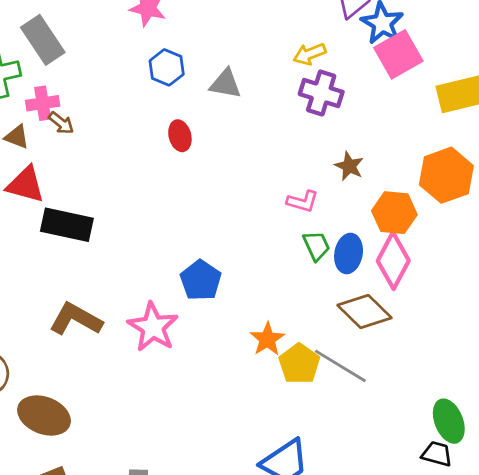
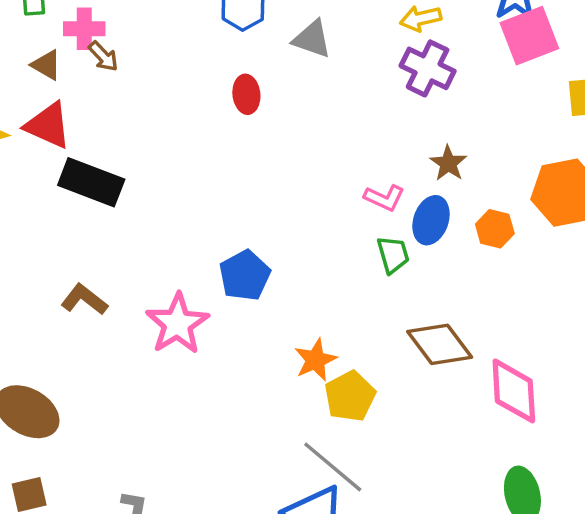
orange hexagon: (394, 213) -> (495, 229), size x0.7
blue ellipse: (349, 253) -> (431, 220), moved
pink diamond: (393, 261) -> (514, 391), moved, turned -40
brown L-shape: (76, 319) -> (84, 300), size x0.7
gray line: (340, 366) -> (333, 467), moved

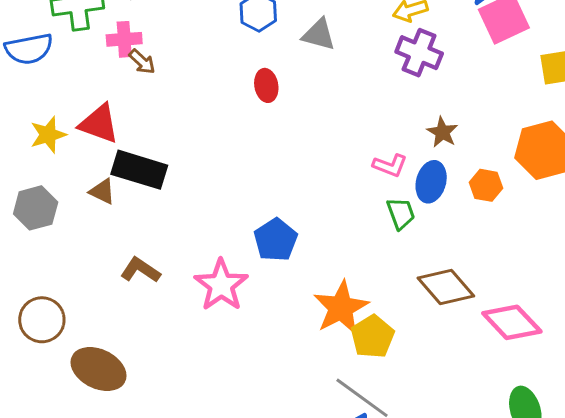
brown triangle: (46, 65) -> (102, 191), moved
orange star: (315, 360) -> (341, 308), size x1.5
pink diamond: (514, 391) -> (512, 322), turned -36

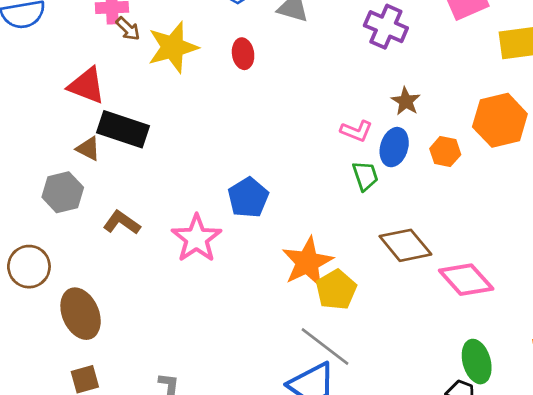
yellow star: (48, 135) -> (173, 47), moved, size x1.5
gray hexagon: (36, 208) -> (63, 192), moved
brown ellipse: (99, 369) -> (81, 314), turned 39

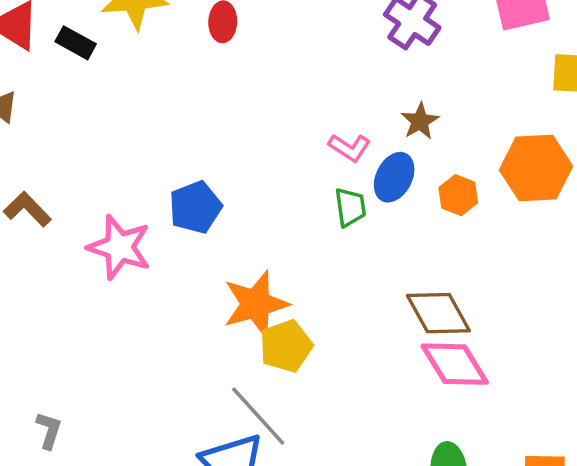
black rectangle: (123, 129) -> (76, 43), moved, size x0.6
pink star: (197, 238) -> (119, 247), turned -30
brown diamond: (405, 245) -> (438, 313), moved

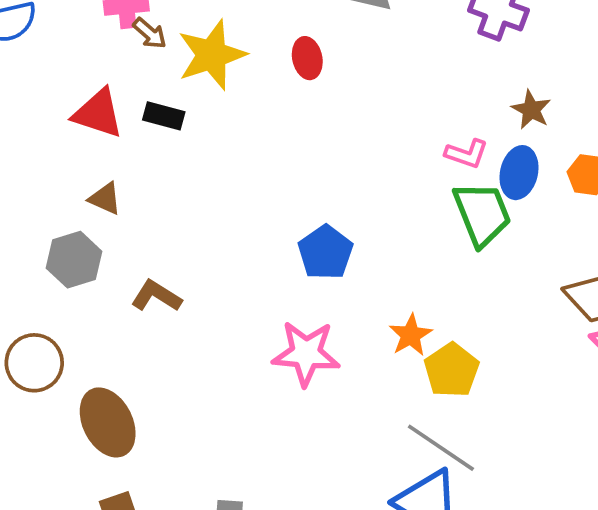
green trapezoid: (350, 207) -> (482, 214), size x1.6
pink star: (119, 247) -> (306, 353), moved
orange star: (256, 304) -> (411, 335), size x0.6

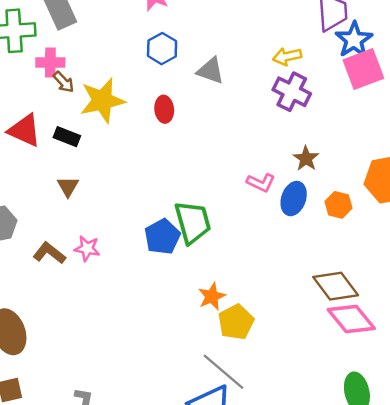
brown triangle: (105, 199) -> (68, 186), moved, turned 30
green trapezoid: (482, 214) -> (193, 222), moved
pink star: (306, 353) -> (87, 248), moved, size x0.6

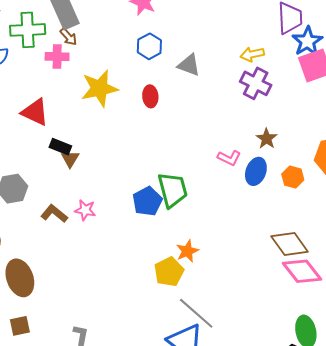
brown arrow: (64, 82) -> (68, 37), moved
black rectangle: (67, 137) -> (60, 147), moved
yellow pentagon: (236, 322) -> (169, 272), moved

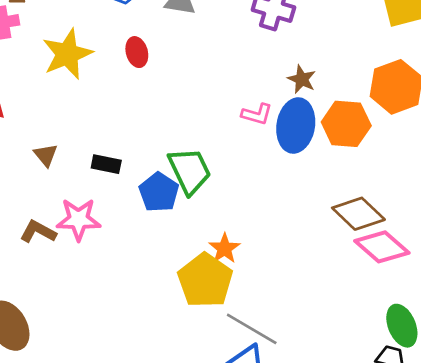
black rectangle: (60, 147) -> (106, 164), moved
blue ellipse: (256, 171) -> (296, 126), size x1.4
orange hexagon: (293, 177) -> (346, 124), size x1.6
pink star: (85, 210) -> (78, 219), size x1.5
yellow pentagon: (169, 272) -> (205, 280), size x1.4

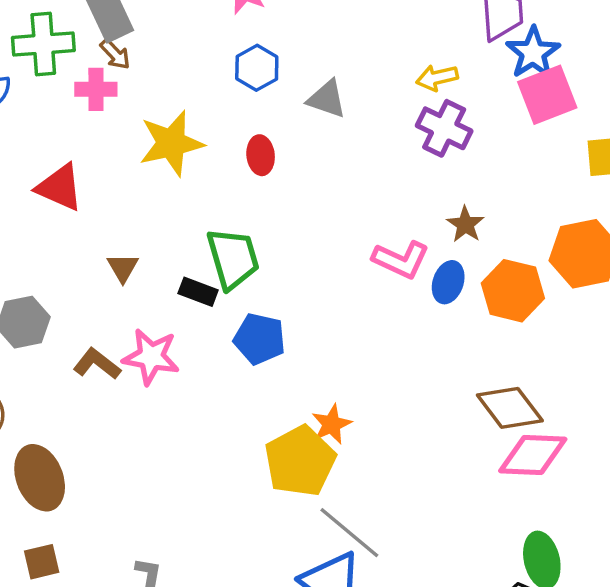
pink L-shape: (257, 114) -> (401, 260), size x1.4
blue ellipse: (296, 126) -> (448, 282), size x0.6
green trapezoid: (190, 171) -> (233, 258), moved
blue pentagon: (159, 192) -> (259, 339), turned -30
pink diamond: (382, 247) -> (533, 455), turned -48

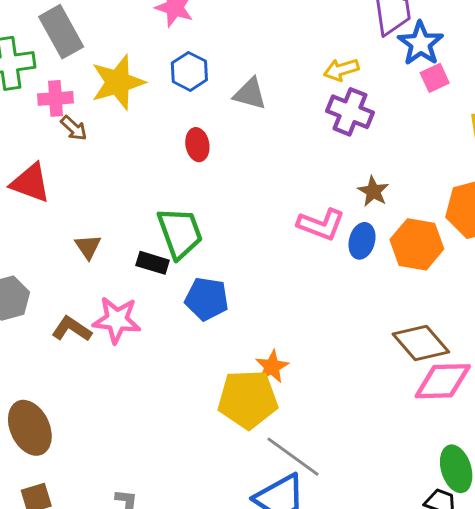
brown arrow: (115, 54) -> (74, 128), moved
pink square: (547, 95) -> (435, 78), size x0.6
yellow star: (171, 143) -> (118, 82), moved
yellow pentagon: (300, 461) -> (248, 399), turned 30

